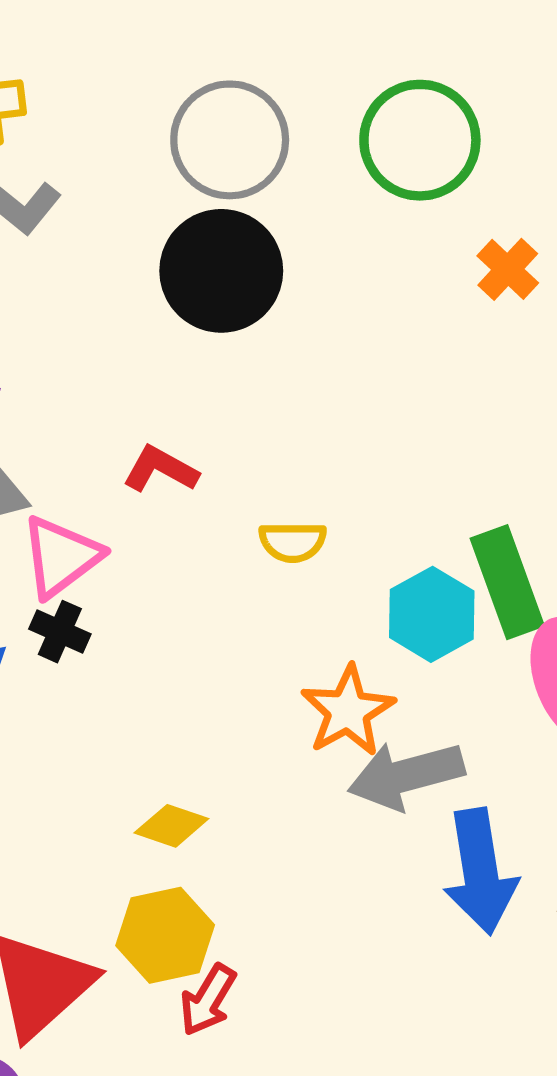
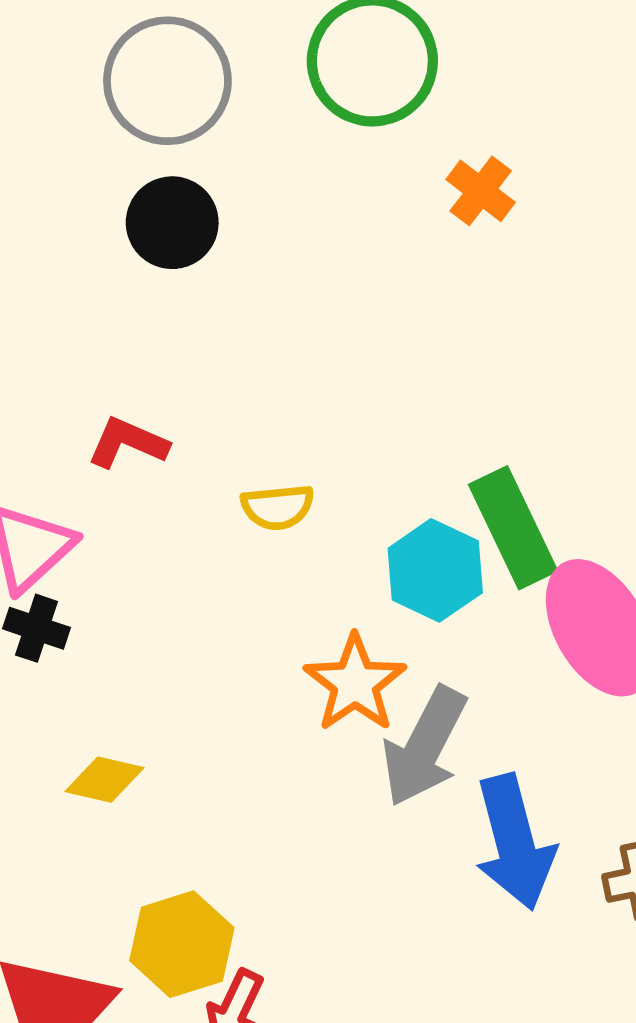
black circle: (221, 271) -> (172, 223), size x0.7
gray arrow: (406, 775) -> (424, 746), turned -42
yellow diamond: (171, 826) -> (105, 780), moved

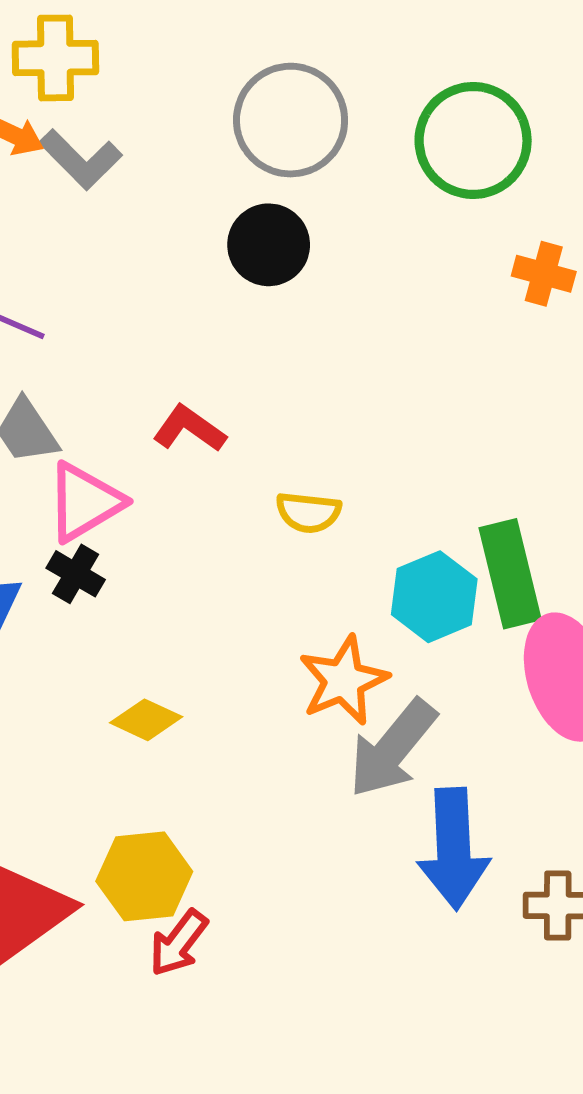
orange cross: (481, 191) -> (544, 274), turned -34
yellow diamond: (105, 780) -> (146, 720), moved

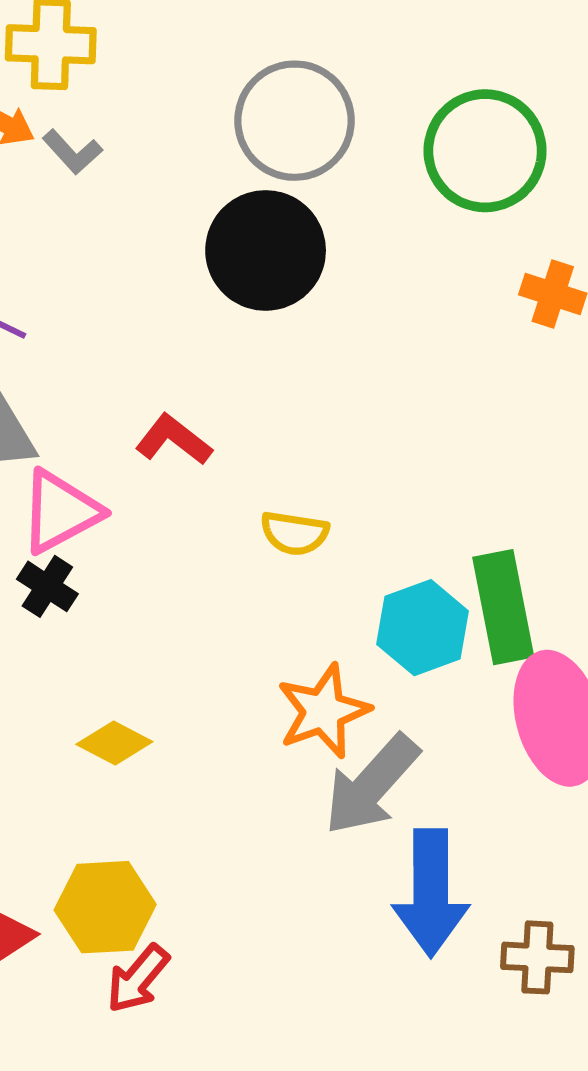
gray L-shape: (81, 159) -> (72, 152), size x0.7
black circle: (269, 245) -> (266, 250), size x1.4

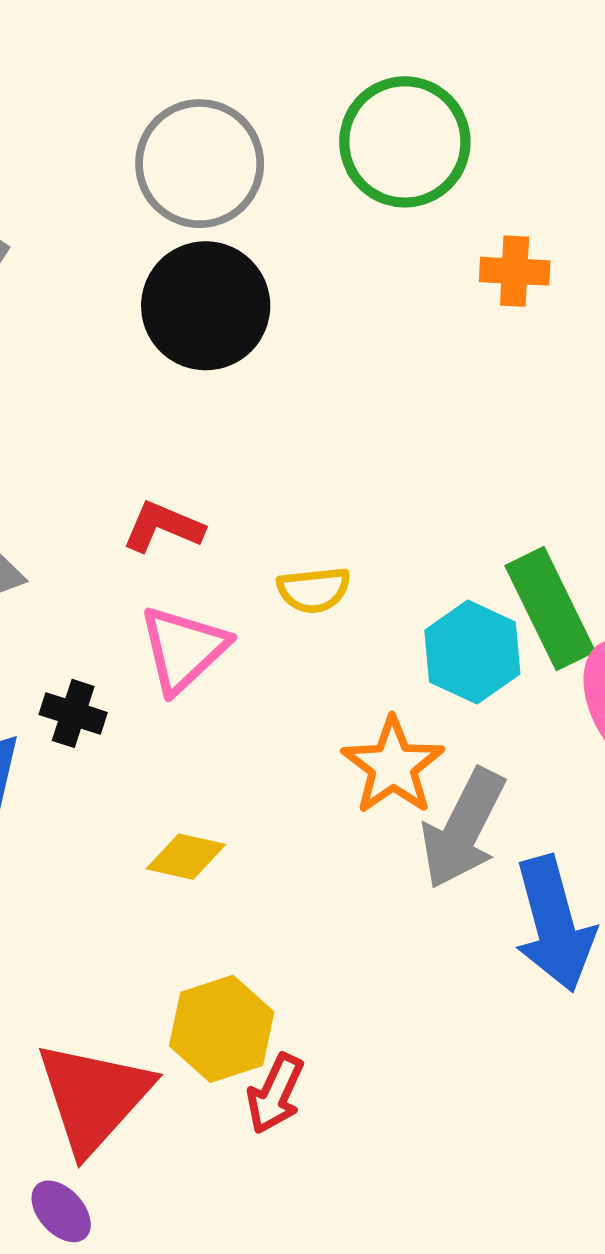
pink triangle: (60, 512) -> (183, 649), moved

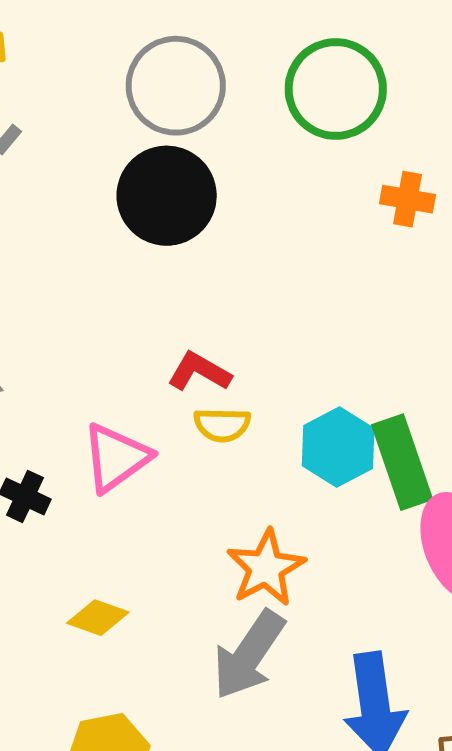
red L-shape: (163, 527) -> (199, 372), moved
cyan hexagon: (472, 652) -> (338, 447), moved
gray arrow: (463, 829) -> (249, 655), moved

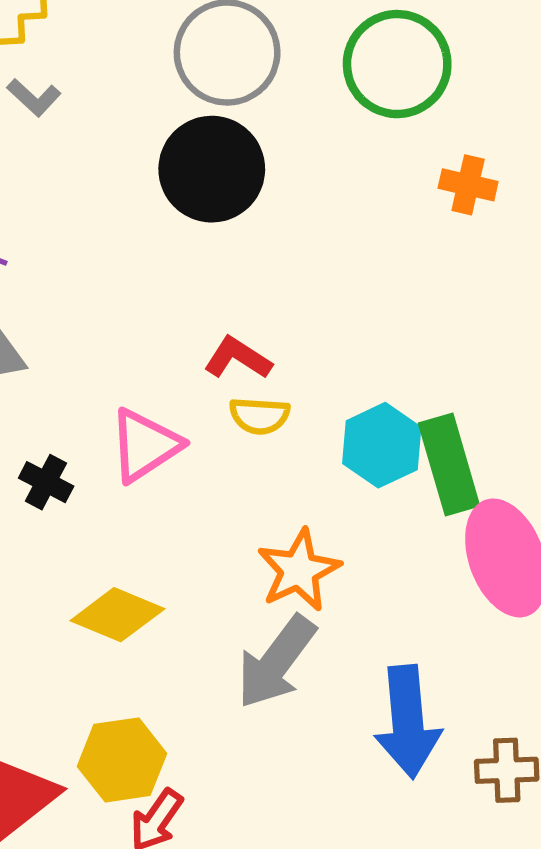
yellow diamond: (98, 618) -> (117, 615), size x1.4

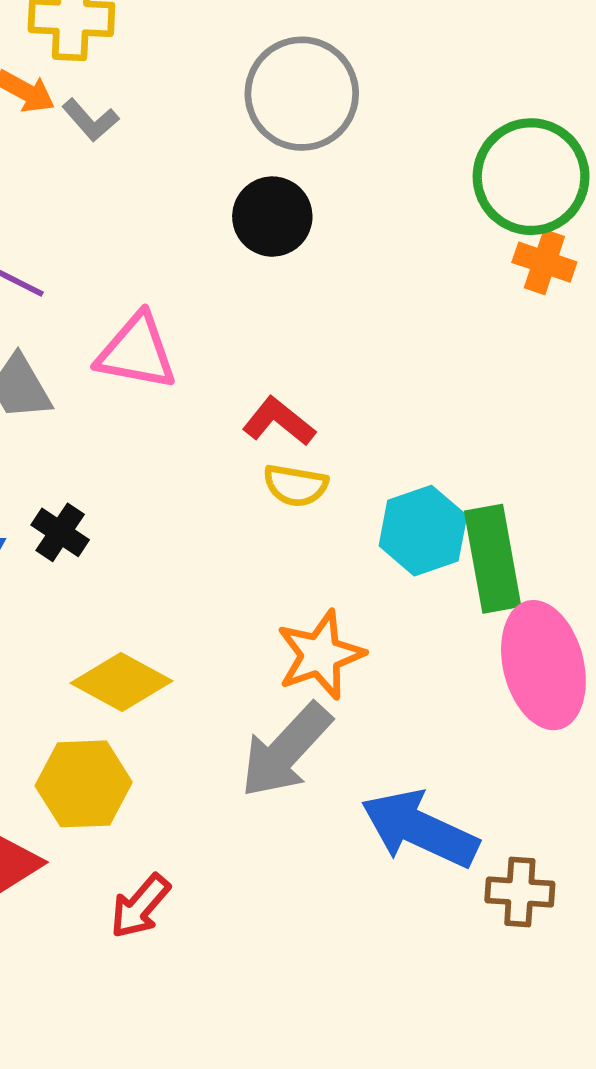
green circle: (397, 64) -> (531, 177), moved
black circle: (212, 169) -> (272, 217), size x0.7
pink triangle: (145, 445) -> (137, 352), moved, turned 38
blue arrow: (408, 722) -> (420, 829), turned 114
yellow hexagon: (122, 760) -> (84, 784), moved

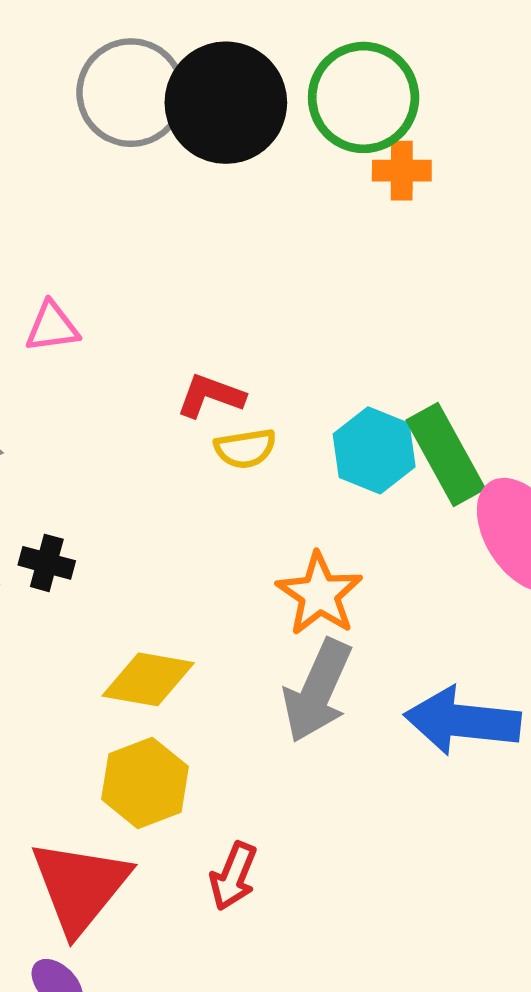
black circle: (272, 217) -> (226, 103), moved, size x1.6
pink triangle: (137, 352) -> (52, 327), moved, size x0.7

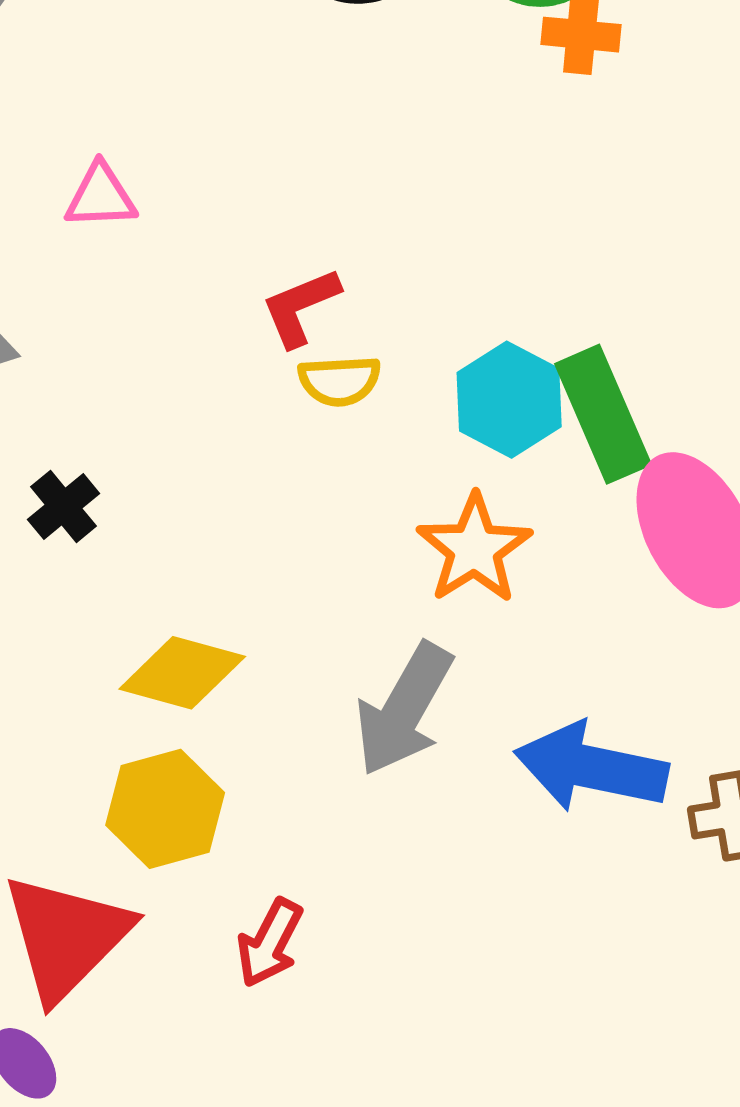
red L-shape: (210, 396) -> (300, 307), turned -48
black cross: (47, 563) -> (64, 506), turned 30
orange star: (319, 594) -> (474, 549), moved

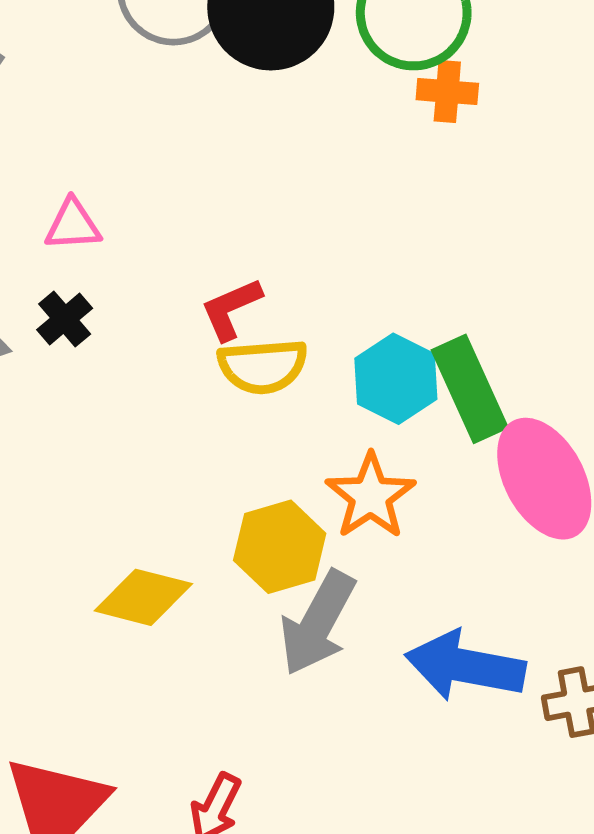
yellow semicircle: (340, 381) -> (263, 366), size x1.4
black cross: (64, 506) -> (65, 319), moved
yellow hexagon: (165, 809) -> (280, 547), moved

